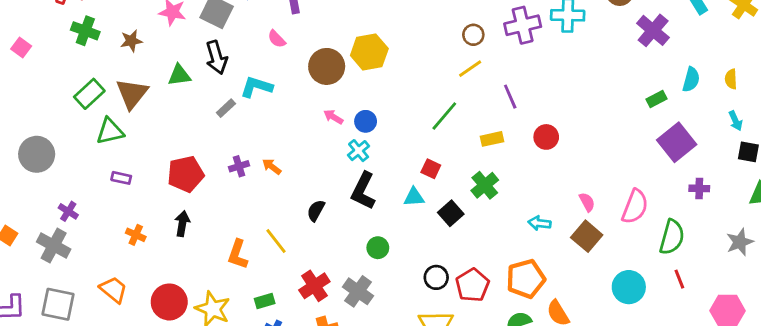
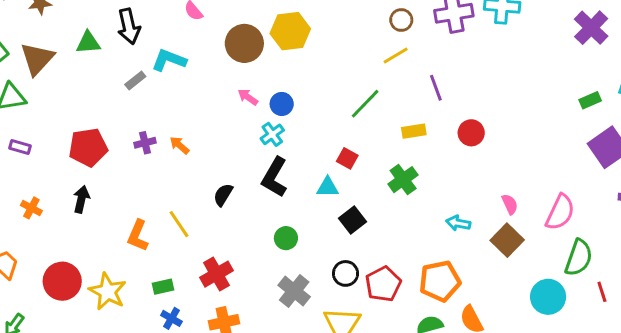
black square: (451, 213) -> (353, 220), moved
green semicircle: (672, 237) -> (579, 258), moved
gray cross: (358, 291) -> (294, 291), moved

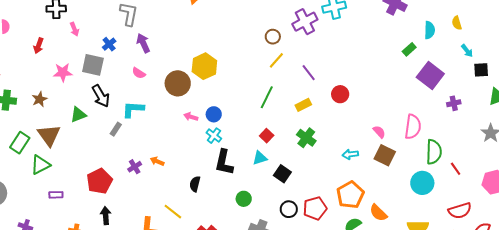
red square: (347, 158) -> (267, 136), turned 32
red pentagon: (383, 284) -> (315, 208), turned 30

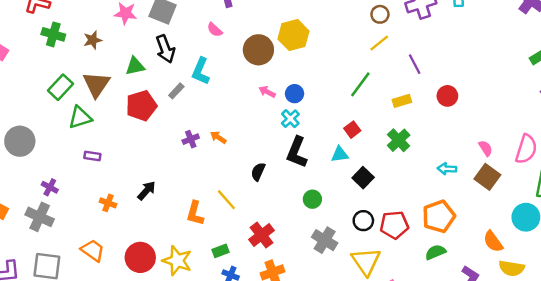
cyan L-shape: (133, 109) -> (201, 71), turned -80
red pentagon: (99, 181) -> (141, 106), moved
orange semicircle: (378, 213) -> (493, 242), moved
black arrow: (106, 216) -> (147, 191), turned 36

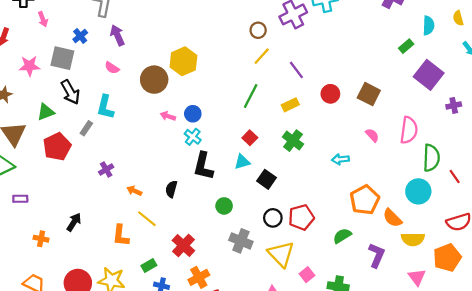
orange arrow: (218, 137) -> (134, 191), moved
brown square: (487, 177) -> (369, 94), moved
orange pentagon: (439, 216) -> (365, 200), moved

